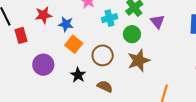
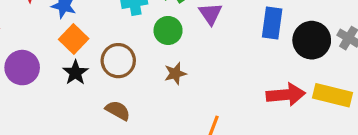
brown star: (139, 60) -> (175, 73), size x0.6
black star: (78, 75) -> (75, 73), moved

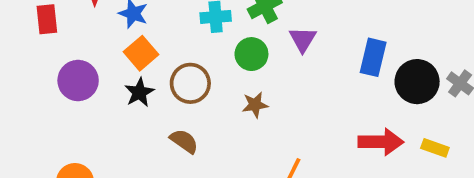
yellow rectangle: (332, 95) -> (435, 148), size x0.6

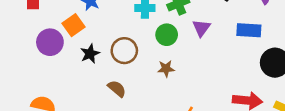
orange square: (141, 53) -> (74, 25), moved
blue rectangle: (373, 57) -> (249, 30), moved, turned 75

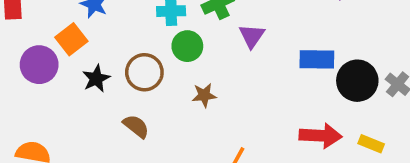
blue rectangle: (249, 30) -> (317, 59), moved
green circle: (167, 35) -> (187, 46), moved

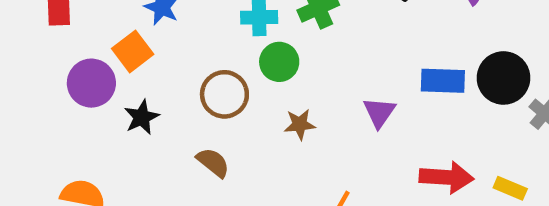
purple triangle: (252, 36) -> (379, 112), moved
black star: (96, 79) -> (142, 117), moved
black circle: (357, 81) -> (504, 78), moved

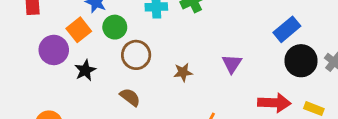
green circle: (279, 62) -> (115, 27), moved
black circle: (504, 78) -> (301, 61), moved
blue rectangle: (443, 81) -> (287, 29), moved, turned -40

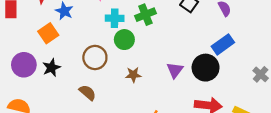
green circle: (115, 27) -> (124, 40), moved
purple circle: (54, 50) -> (24, 65), moved
black circle: (301, 61) -> (206, 68), moved

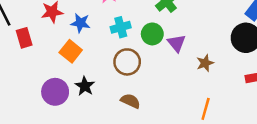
cyan cross: (115, 18) -> (121, 27), moved
purple triangle: (175, 70) -> (177, 43), moved
brown star: (133, 75) -> (205, 63), moved

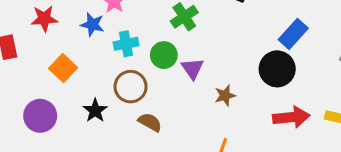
blue star: (81, 23) -> (92, 25), moved
black star: (85, 86) -> (95, 111), moved
brown semicircle: (130, 101) -> (150, 122), moved

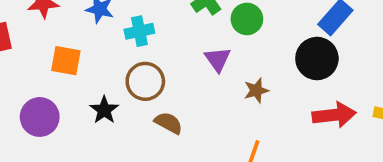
green circle: (164, 55) -> (247, 19), moved
orange square: (63, 68) -> (66, 61), turned -32

